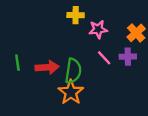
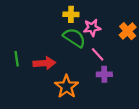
purple cross: (128, 57) -> (104, 74), moved
green semicircle: (73, 71) -> (74, 38), moved, turned -65

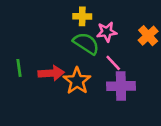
purple cross: (104, 74) -> (121, 86), size x1.5
orange star: (67, 87) -> (77, 81), moved

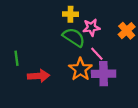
red arrow: (51, 73) -> (39, 76), moved
orange star: (77, 81) -> (80, 69), moved

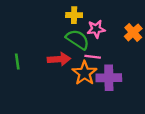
pink line: (97, 54) -> (93, 57), moved, turned -40
red arrow: (39, 76) -> (59, 59), moved

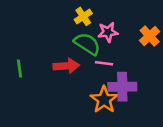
yellow cross: (74, 15) -> (83, 16), turned -35
orange star: (84, 73) -> (104, 100), moved

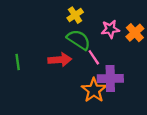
pink star: (108, 32) -> (110, 29), moved
pink line: (104, 63) -> (94, 57), turned 49

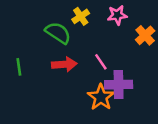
pink star: (110, 29) -> (117, 15), moved
green semicircle: (79, 40) -> (58, 33), moved

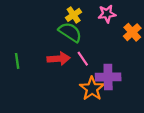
green semicircle: (58, 33) -> (70, 32), moved
pink line: (101, 62) -> (83, 59), moved

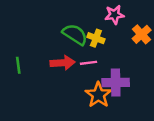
yellow cross: (74, 15) -> (96, 38), moved, turned -35
pink line: (83, 59) -> (89, 63), turned -63

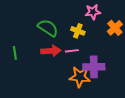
green semicircle: (75, 34) -> (48, 28), moved
orange star: (98, 95) -> (80, 77), turned -30

